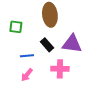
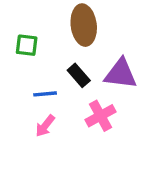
pink cross: (60, 69) -> (100, 116), turned -30

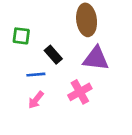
brown ellipse: (84, 25) -> (87, 20), moved
black rectangle: (79, 75) -> (53, 55), moved

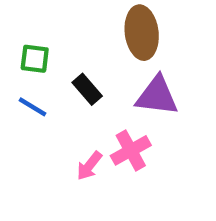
blue line: (36, 75) -> (33, 107), moved, turned 36
pink arrow: (36, 100) -> (89, 166), moved

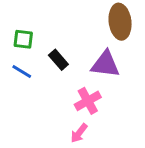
brown ellipse: (142, 33) -> (120, 22), moved
pink arrow: (89, 166) -> (79, 133), moved

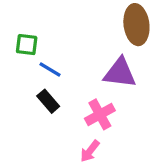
black rectangle: (58, 60) -> (48, 101), moved
blue line: (22, 72) -> (50, 70), moved

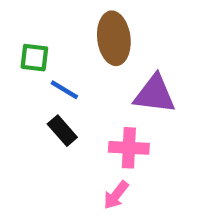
brown ellipse: (136, 25) -> (114, 38), moved
pink cross: (100, 114) -> (129, 148), turned 32

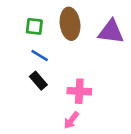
green square: (34, 58) -> (34, 26), moved
purple triangle: (155, 94) -> (111, 32), moved

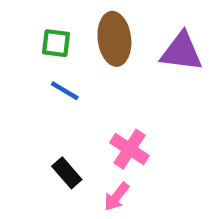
black rectangle: (38, 81) -> (67, 173), moved
pink cross: (79, 91) -> (130, 149), turned 30

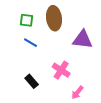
purple triangle: (181, 52) -> (83, 40), moved
pink arrow: (117, 197) -> (77, 93), moved

